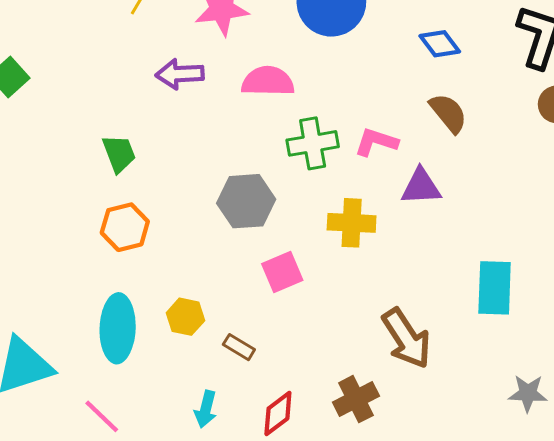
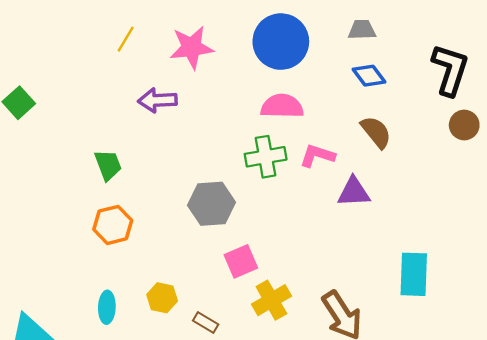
pink semicircle: (268, 81) -> (282, 106), moved
yellow cross: (352, 223) -> (271, 300), moved, turned -33
cyan ellipse: (118, 328) -> (107, 307), size x0.6

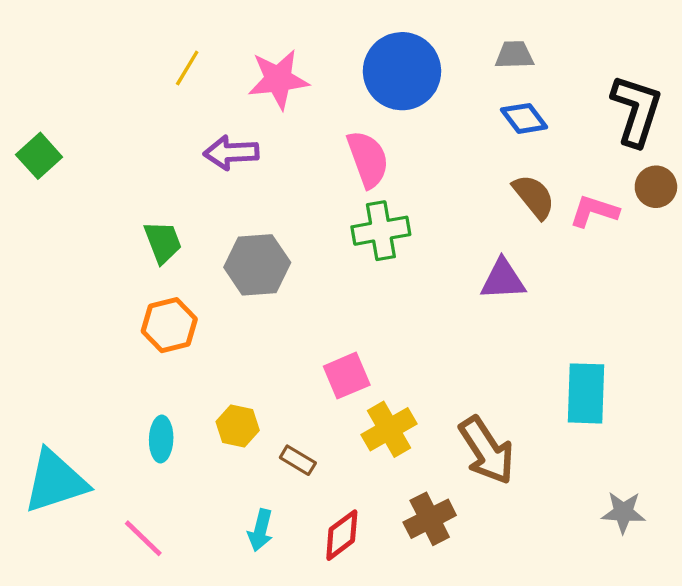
pink semicircle: (282, 106) -> (368, 159), moved, turned 69
pink L-shape: (317, 156) -> (594, 211), moved
gray hexagon: (211, 204) -> (257, 265), moved

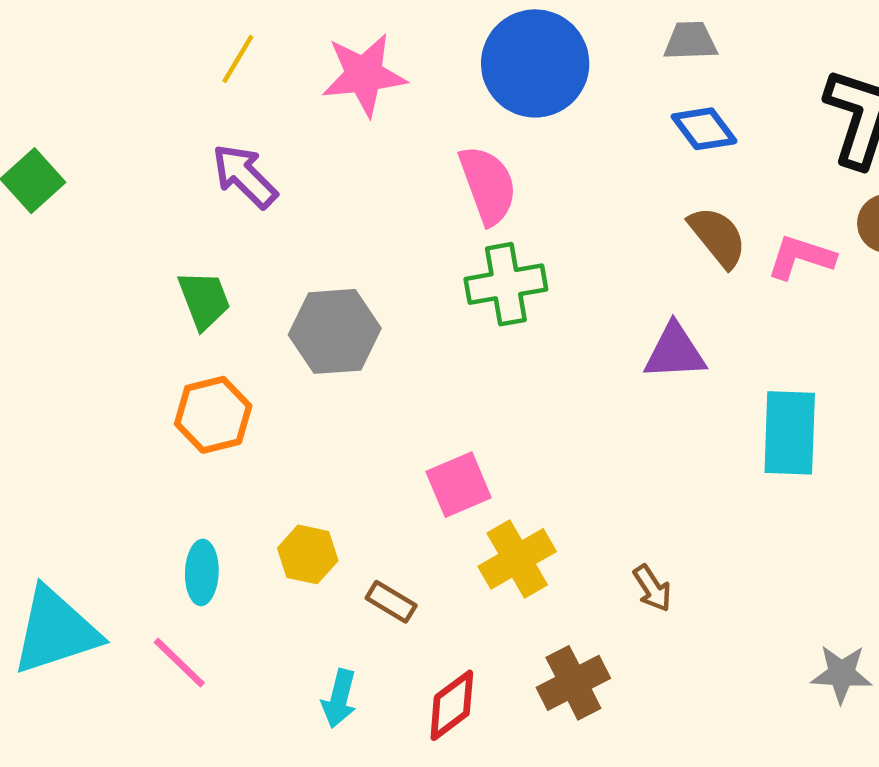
purple arrow: (231, 153) -> (245, 176), moved, turned 48
cyan rectangle: (586, 393) -> (790, 433), moved
brown arrow: (487, 450) -> (652, 588), size x0.5
pink line: (143, 538) -> (179, 663), moved

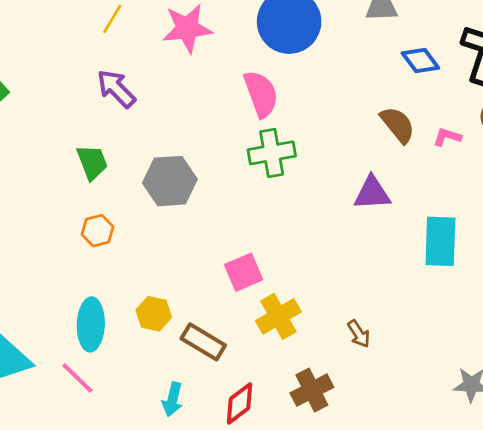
blue diamond: (704, 129) -> (420, 60), moved
pink L-shape: (801, 257) -> (447, 137), size x0.7
orange hexagon: (213, 415) -> (97, 231), size x0.7
cyan ellipse: (202, 572) -> (91, 324), size x1.4
brown rectangle: (391, 602) -> (203, 342), size x1.5

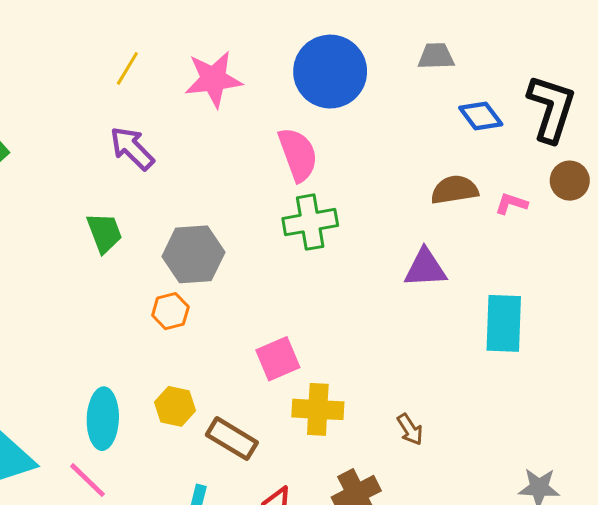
brown semicircle: (398, 125) -> (455, 190), turned -60
orange hexagon: (97, 231) -> (170, 311), moved
yellow cross: (278, 316) -> (318, 409), turned 33

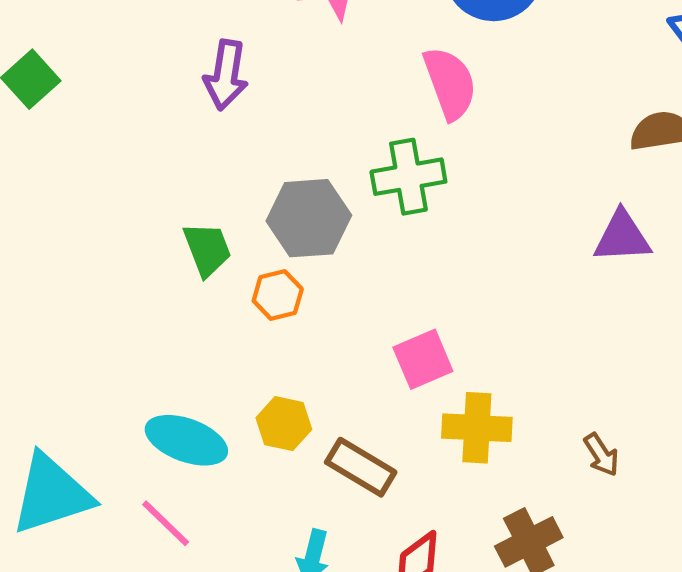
purple arrow: (132, 148) -> (226, 75), turned -126
green cross: (310, 222) -> (408, 177), moved
green trapezoid: (104, 233) -> (207, 249), moved
cyan ellipse: (103, 419) -> (186, 440), turned -72

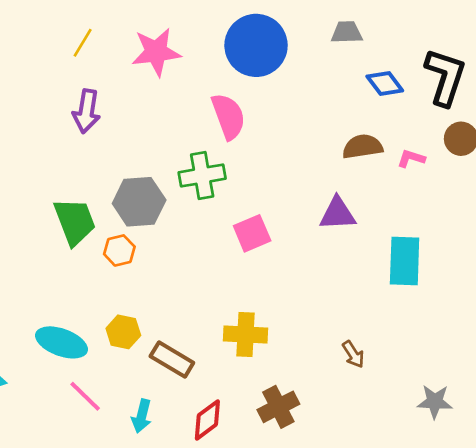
green trapezoid: (207, 249) -> (75, 222), size x1.4
pink square: (423, 359) -> (252, 233), moved
brown arrow: (601, 455) -> (353, 354), moved
pink line: (166, 523) -> (85, 396), moved

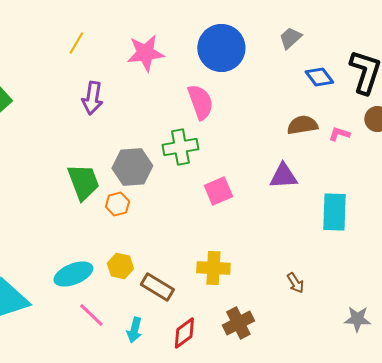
gray trapezoid: (347, 32) -> (290, 38), turned -40
yellow line: (83, 43) -> (76, 43), moved
cyan ellipse: (62, 342) -> (73, 274), turned -42

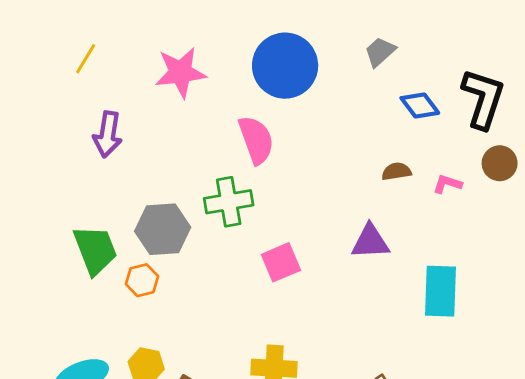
brown semicircle: (302, 125) -> (396, 171), size x0.7

